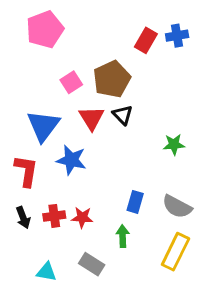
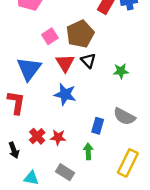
green star: (174, 144) -> (121, 71), moved
blue star: (71, 160) -> (65, 94), moved
gray semicircle: (177, 207) -> (124, 116), moved
red cross: (54, 216) -> (37, 136), turned -35
black arrow: (23, 217) -> (14, 150), moved

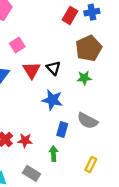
brown pentagon: (80, 34) -> (89, 48), moved
blue star: (65, 94) -> (52, 100), moved
yellow rectangle: (128, 163) -> (91, 165), size x0.6

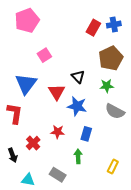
red triangle: (32, 70) -> (57, 92), moved
gray semicircle: (88, 121) -> (115, 111), moved
red star: (25, 140) -> (58, 132), moved

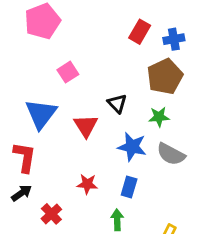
blue cross: (114, 25) -> (174, 39), moved
blue star: (77, 106) -> (132, 147), moved
red cross: (33, 143) -> (51, 214), moved
black arrow: (13, 155) -> (22, 193), moved, turned -104

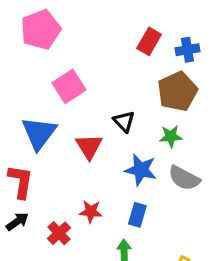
pink square: (68, 72) -> (69, 86), size x1.4
red cross: (51, 214) -> (59, 233), moved

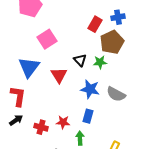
red rectangle: (149, 41) -> (95, 24), moved
green star: (171, 136) -> (100, 62), moved
red star: (91, 212) -> (63, 122), moved
red cross: (59, 233) -> (41, 127), turned -32

